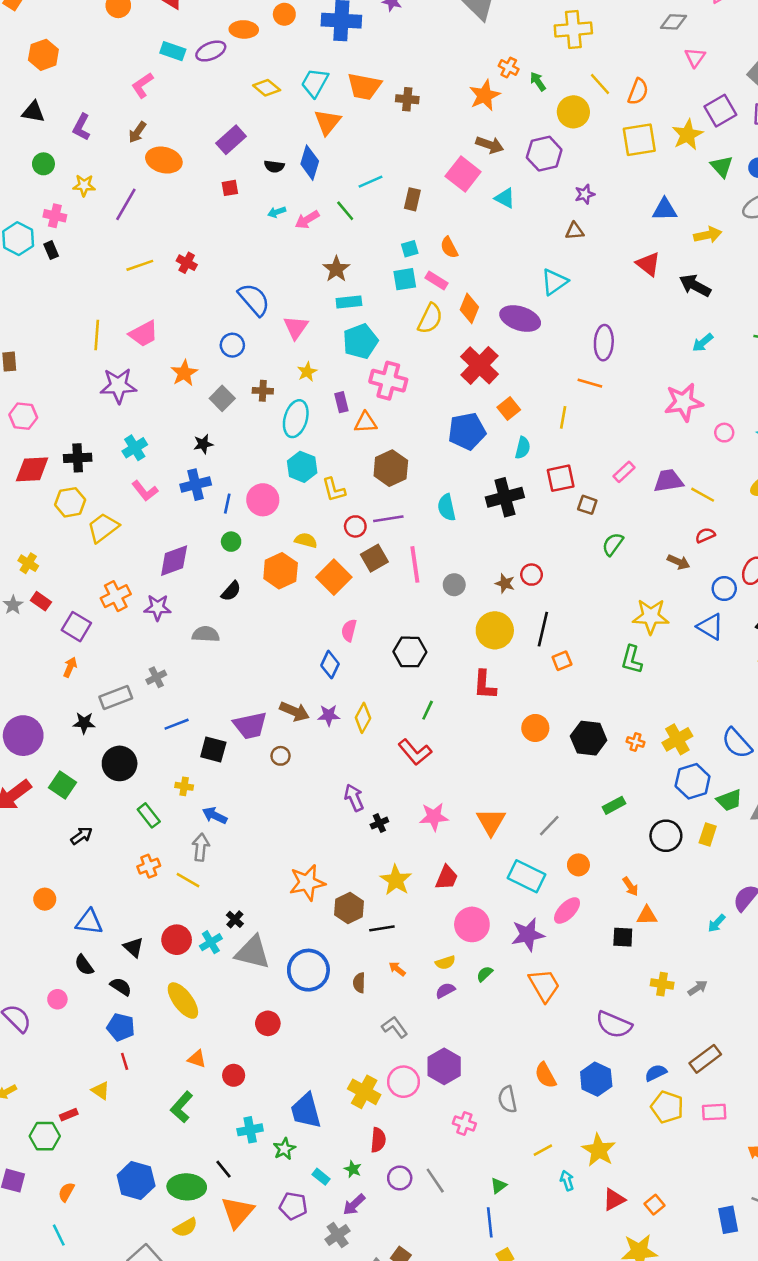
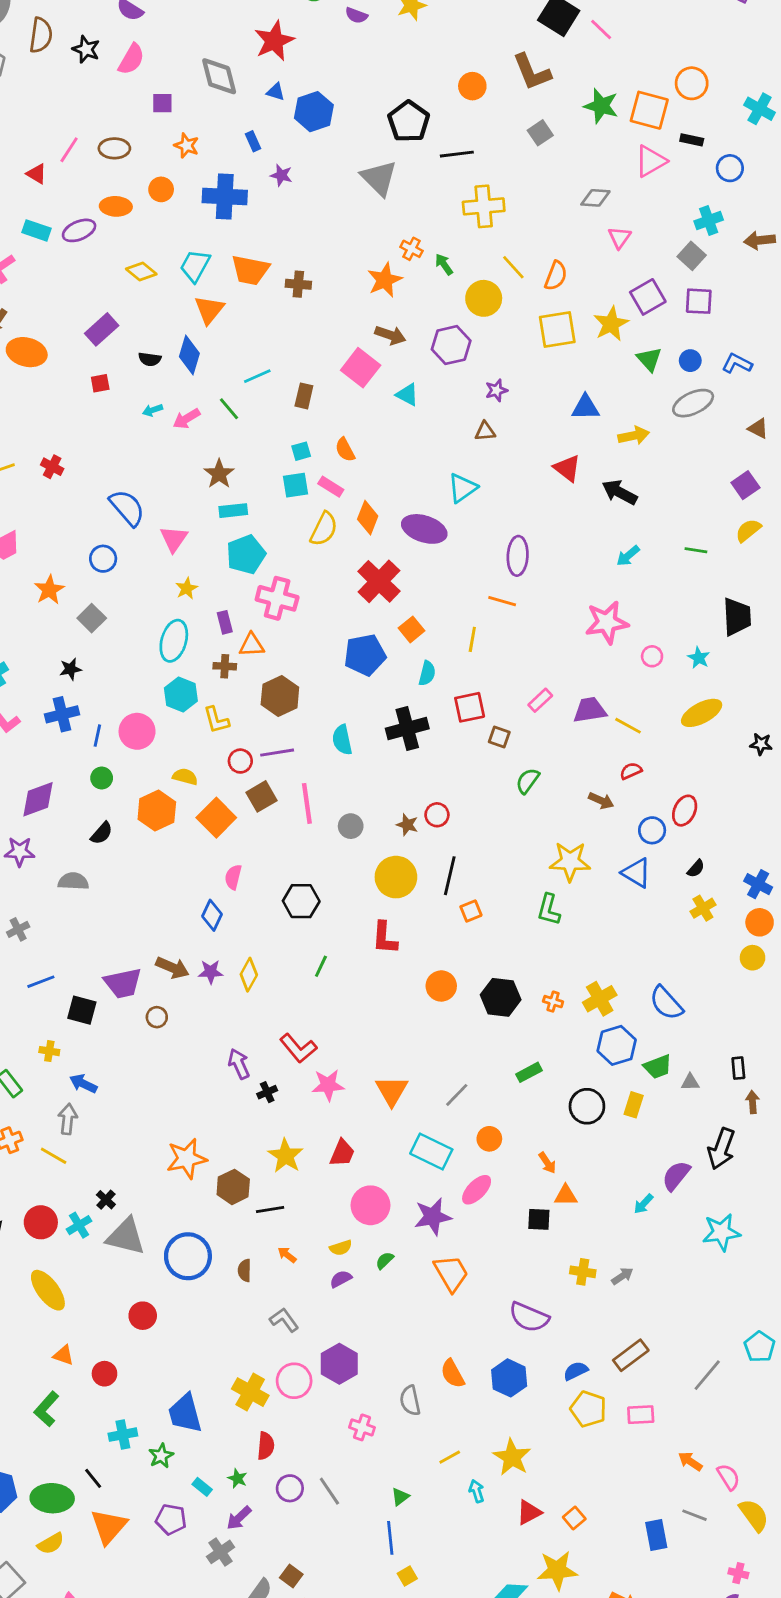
brown cross: (263, 391) -> (225, 666), moved
red L-shape: (415, 752) -> (298, 1048), moved

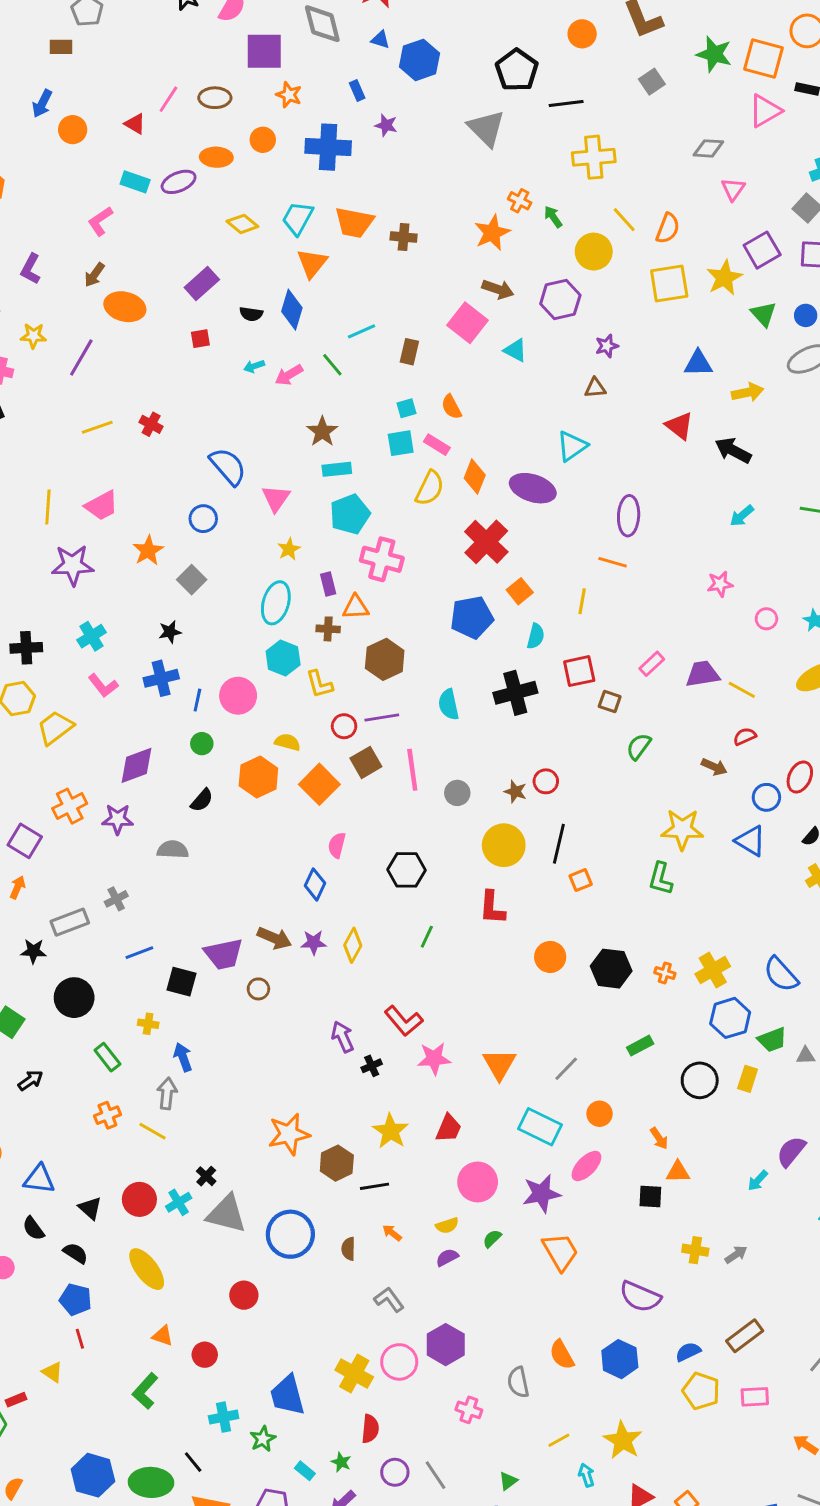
purple square: (162, 103) -> (264, 51), size x1.8
pink star: (607, 622) -> (720, 584), size x0.6
blue arrow: (83, 1084) -> (183, 1057), turned 44

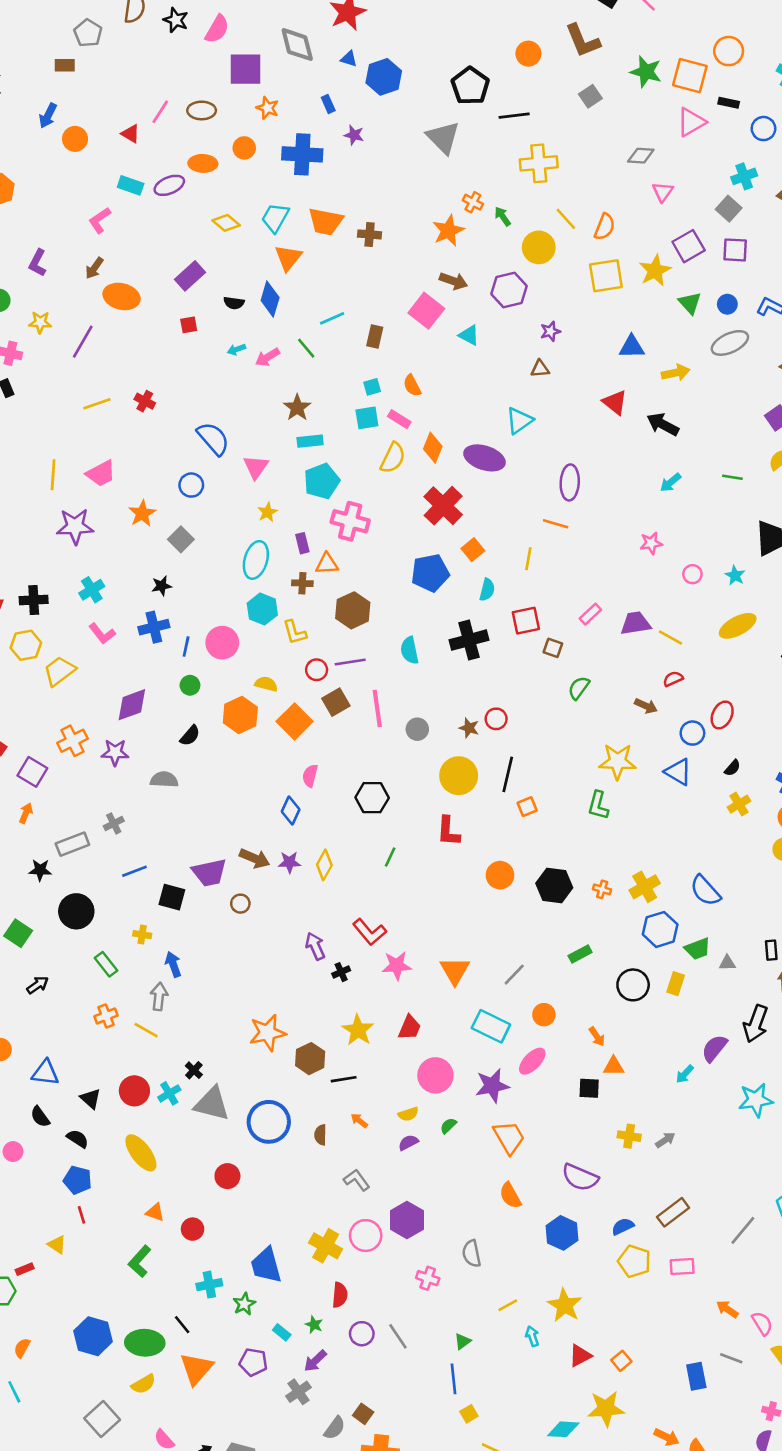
orange semicircle: (562, 1355) -> (510, 1195), moved

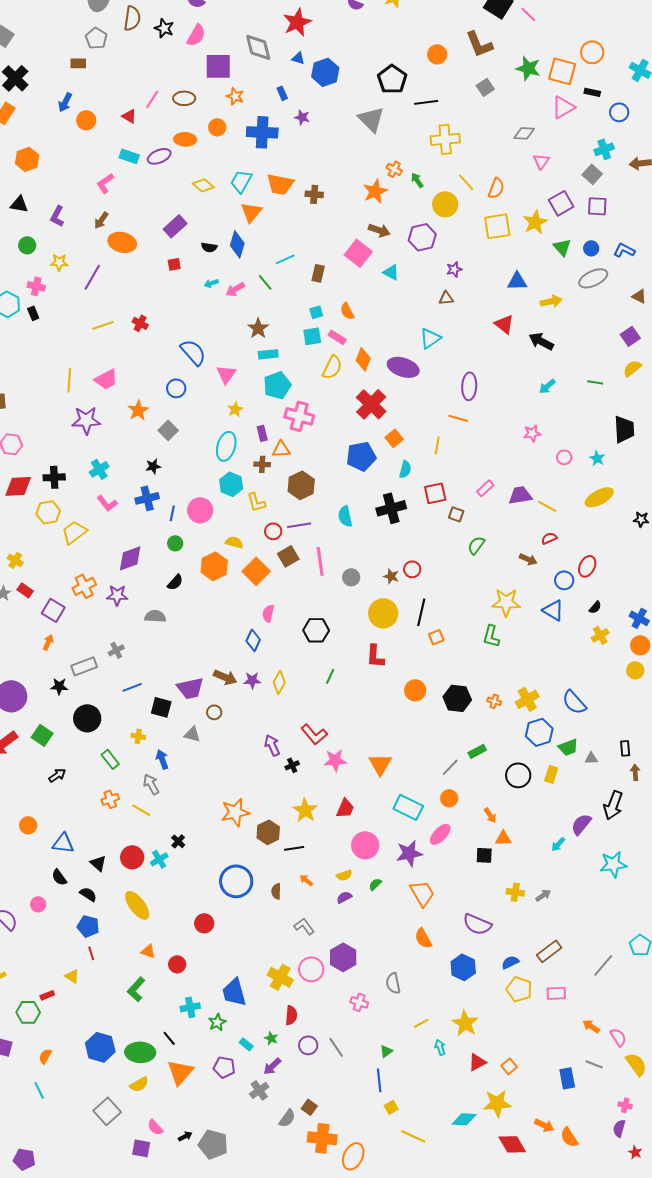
gray line: (514, 975) -> (450, 767), moved
gray arrow: (159, 997) -> (151, 784), turned -35
gray triangle: (212, 1104) -> (192, 734), moved, size x0.6

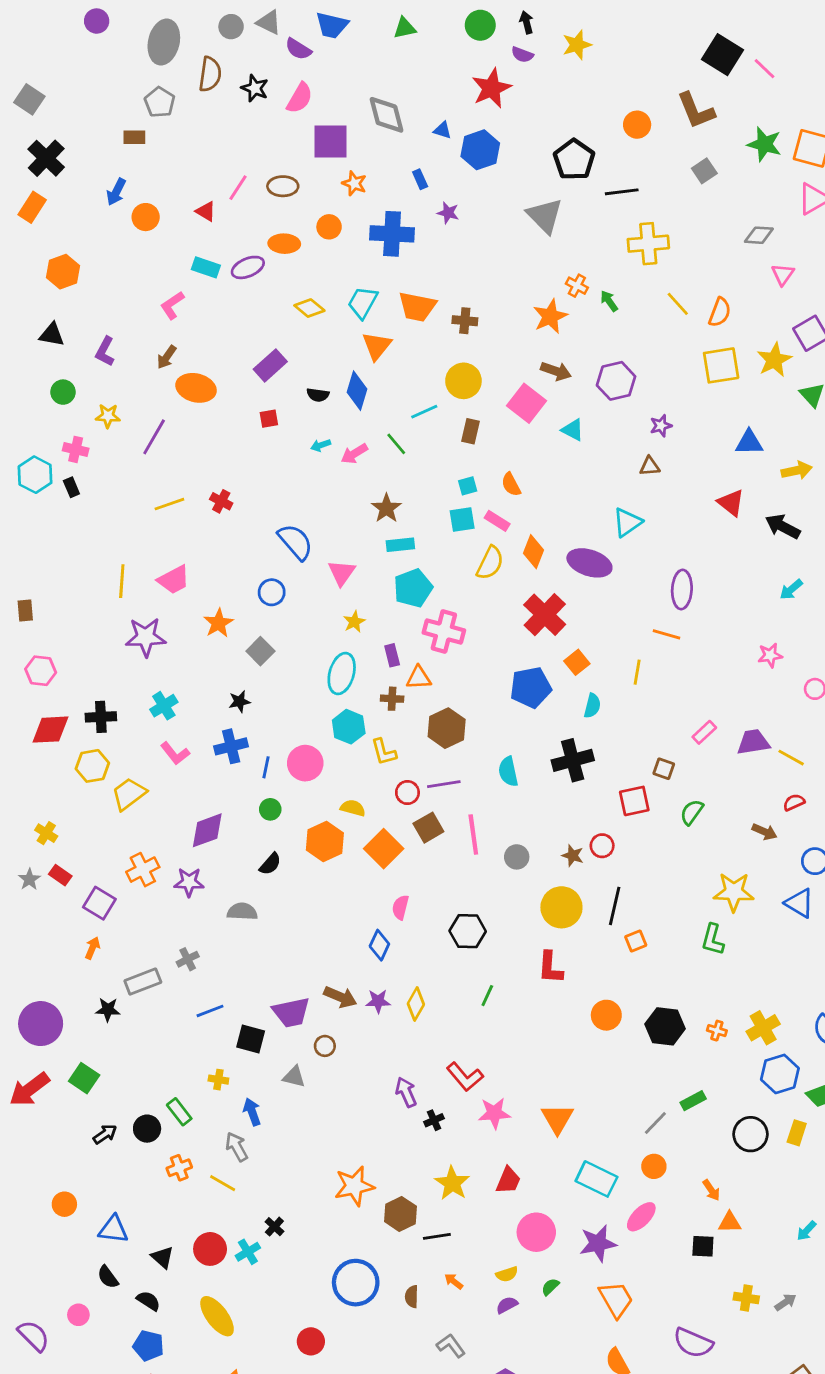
red star: (297, 22) -> (491, 88), moved
yellow circle: (445, 204) -> (463, 381), moved
red square: (435, 493) -> (634, 801), moved
black circle: (87, 718) -> (147, 1129), moved, size x0.7

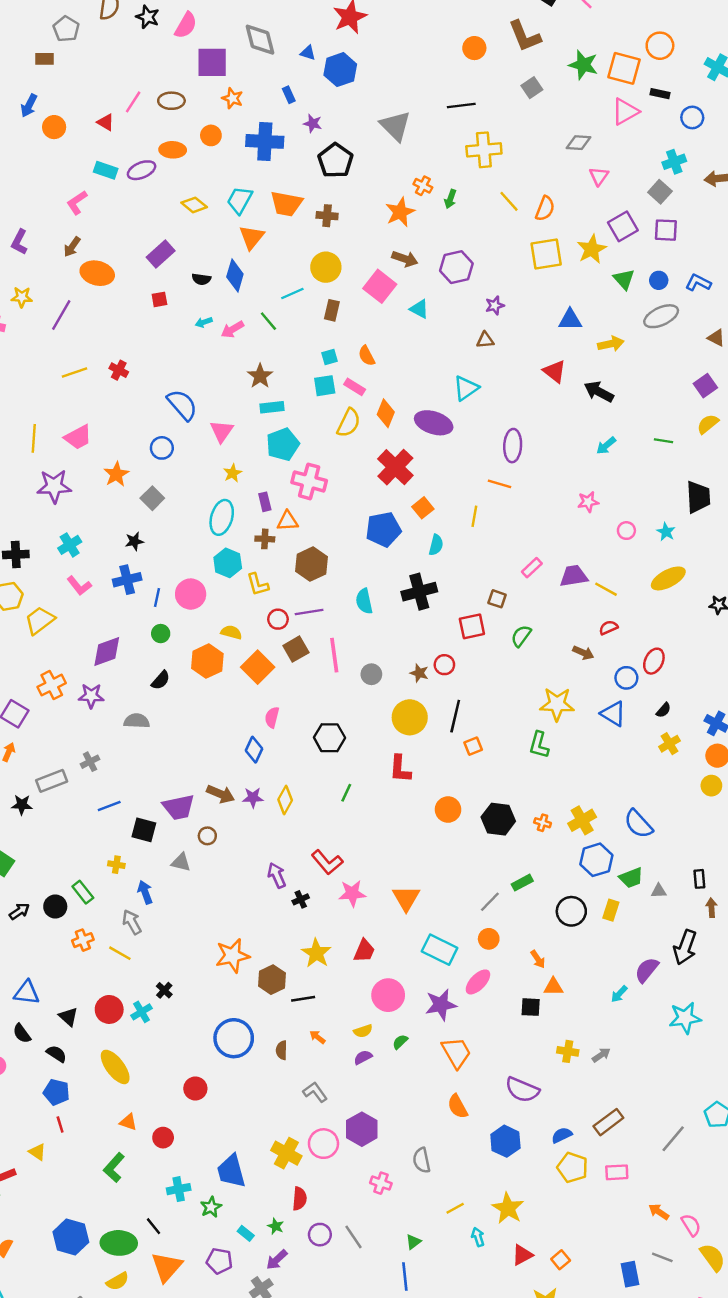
black pentagon: (574, 160) -> (335, 161), moved
green arrow: (609, 301) -> (450, 199), turned -126

